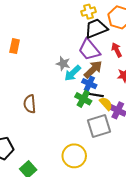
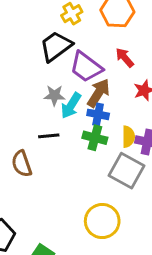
black trapezoid: (96, 28) -> (56, 46), moved
black line: (96, 95) -> (49, 136), moved
yellow semicircle: (106, 104) -> (128, 137), turned 56
gray square: (99, 126) -> (127, 171), turned -30

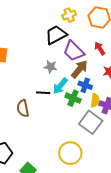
cyan arrow: (71, 106) -> (60, 86), moved
blue cross: (98, 114) -> (85, 85), moved

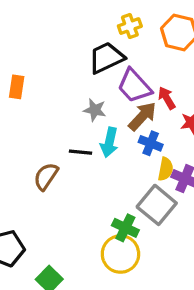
red arrow: (100, 48) -> (167, 98), moved
cyan arrow: (60, 86) -> (109, 142), turned -30
green cross: (73, 98) -> (125, 228), moved
brown semicircle: (23, 108) -> (46, 176), turned 42

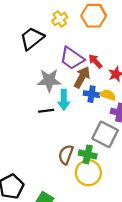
black trapezoid: (106, 58) -> (32, 38), moved
gray star: (95, 110) -> (49, 80), size x1.5
yellow semicircle: (166, 169) -> (108, 95), moved, turned -70
brown semicircle: (46, 176) -> (66, 155), moved

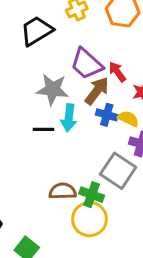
brown semicircle: (66, 155) -> (63, 191), turned 60

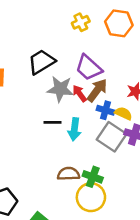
black trapezoid: (37, 31) -> (41, 62), moved
red arrow: (117, 72) -> (79, 93), moved
cyan arrow: (69, 118) -> (74, 129), moved
gray square: (118, 171) -> (112, 137), moved

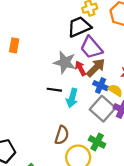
black trapezoid: (41, 62) -> (79, 27), moved
brown semicircle: (68, 174) -> (62, 135), turned 102
green cross: (93, 177) -> (97, 142), moved

